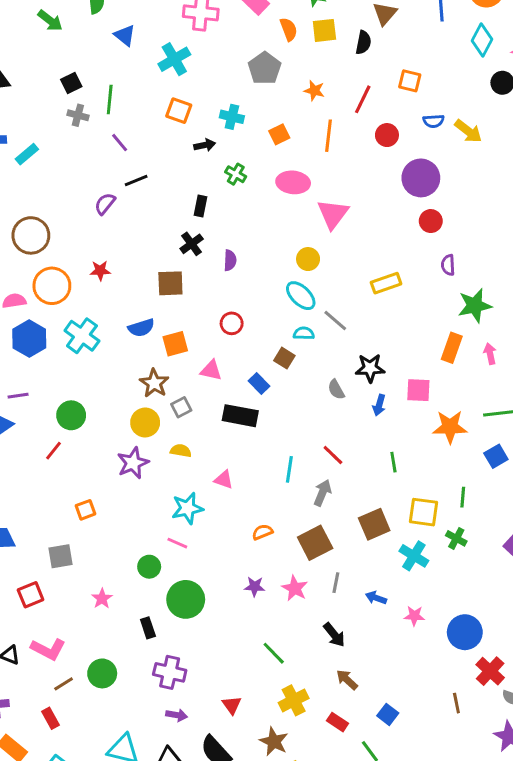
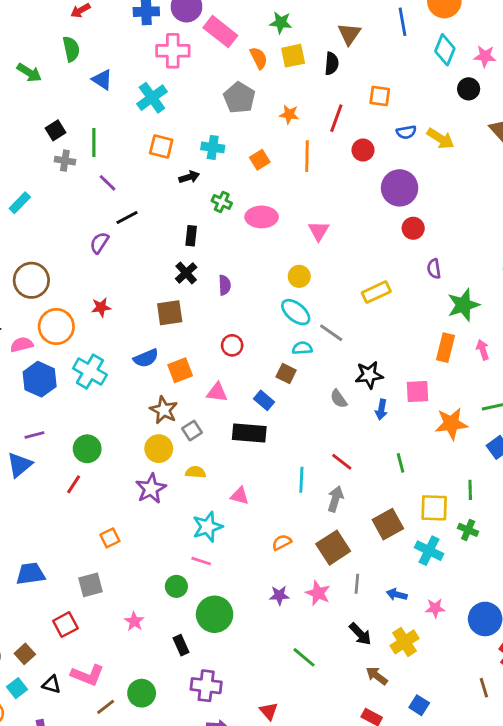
pink ellipse: (293, 182) -> (262, 217), moved
pink triangle: (333, 214) -> (319, 231), size x0.7
yellow cross: (294, 700) -> (405, 642), moved

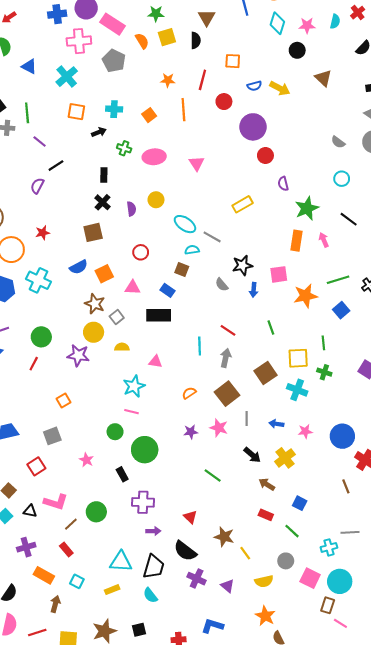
gray pentagon: (239, 98) -> (114, 61), moved
yellow circle: (299, 276) -> (156, 200), moved
purple star: (151, 489) -> (78, 355), moved, turned -30

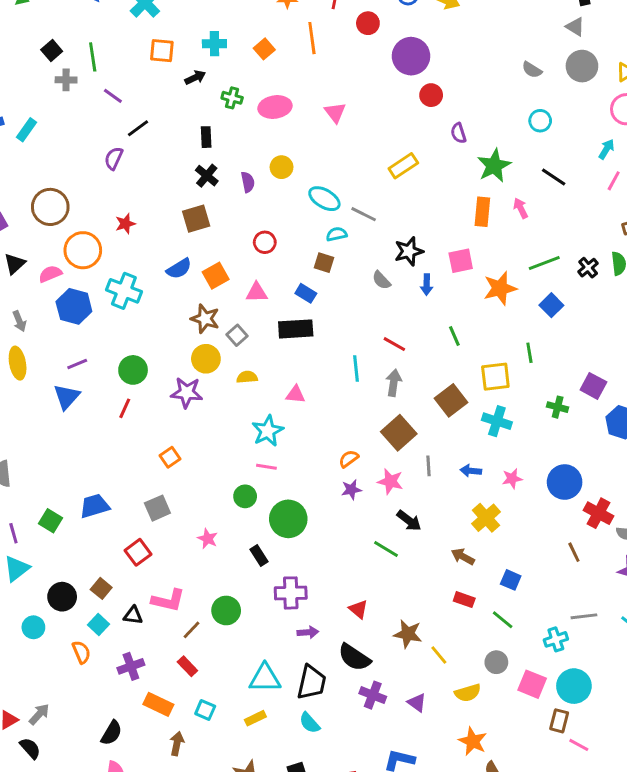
green cross: (324, 372) -> (558, 407), moved
orange semicircle: (189, 393) -> (349, 459), moved
black arrow: (252, 455) -> (409, 521), moved

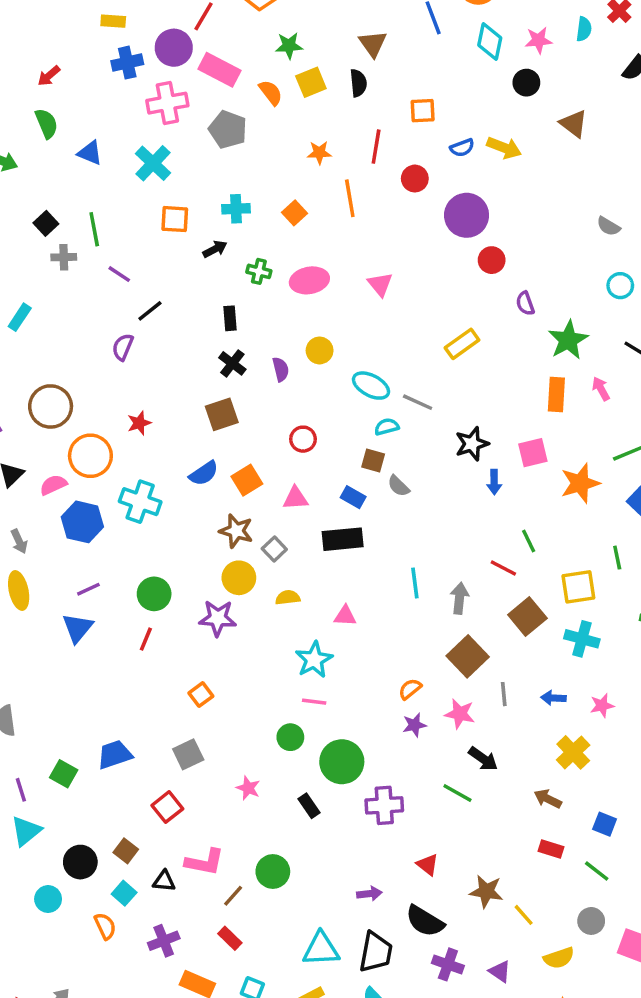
gray semicircle: (381, 280) -> (398, 486), moved
red line: (394, 344) -> (503, 568), moved
purple cross: (291, 593) -> (384, 805), moved

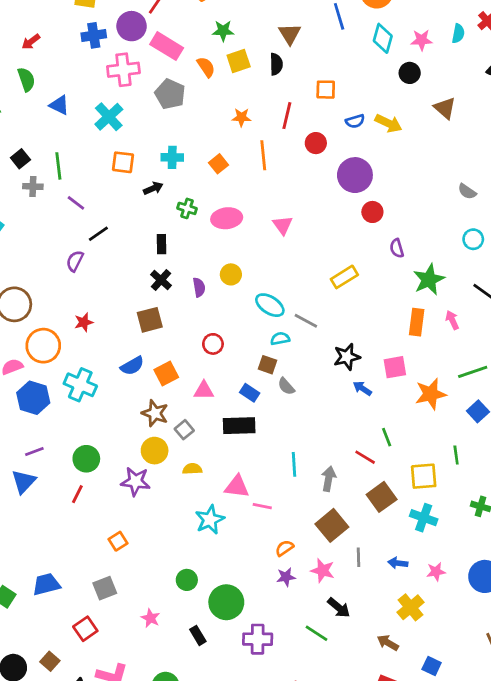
blue arrow: (494, 482) -> (362, 388), turned 120
pink triangle: (345, 616) -> (237, 487), size x1.4
pink line: (314, 702) -> (262, 506), moved

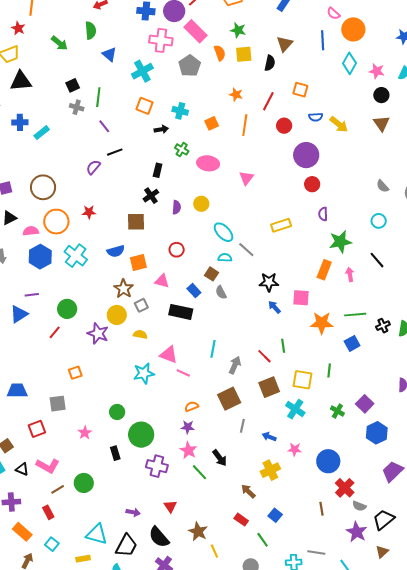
black circle: (410, 73) -> (381, 95), moved
pink star: (323, 571) -> (188, 450), moved

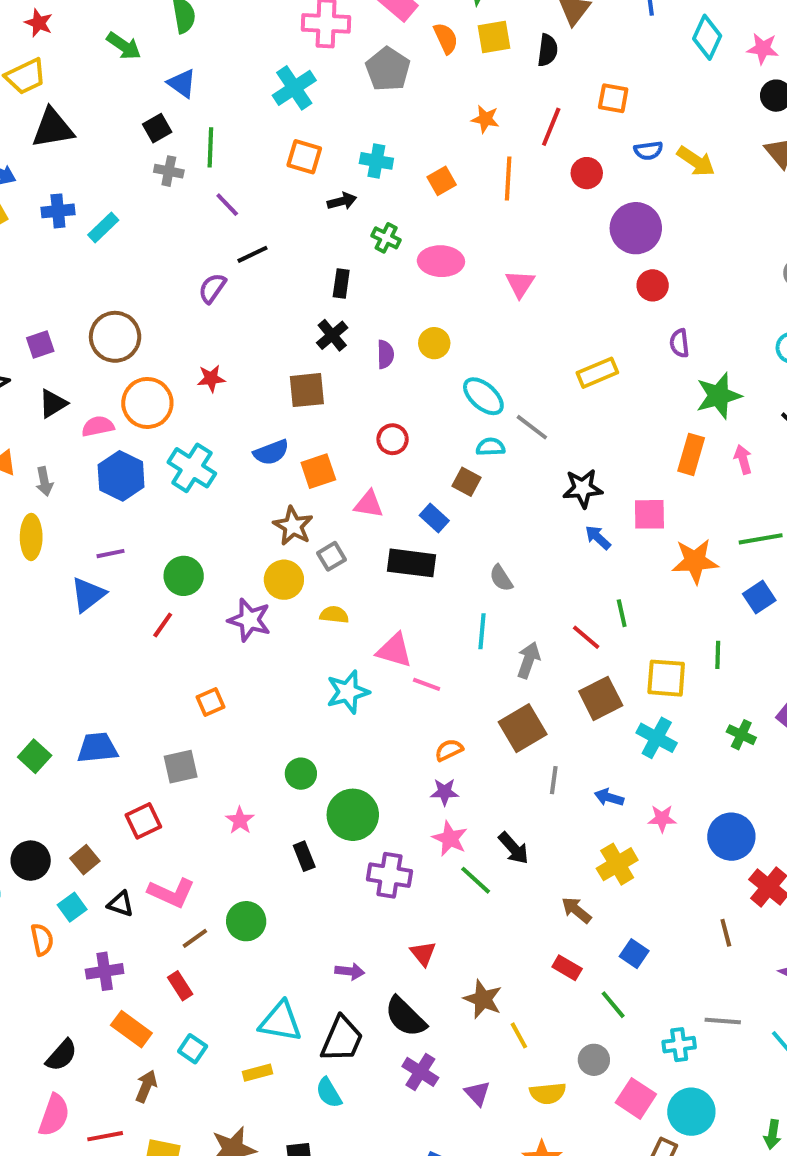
blue triangle: (109, 54) -> (182, 83), moved
gray semicircle: (221, 292) -> (501, 578), moved

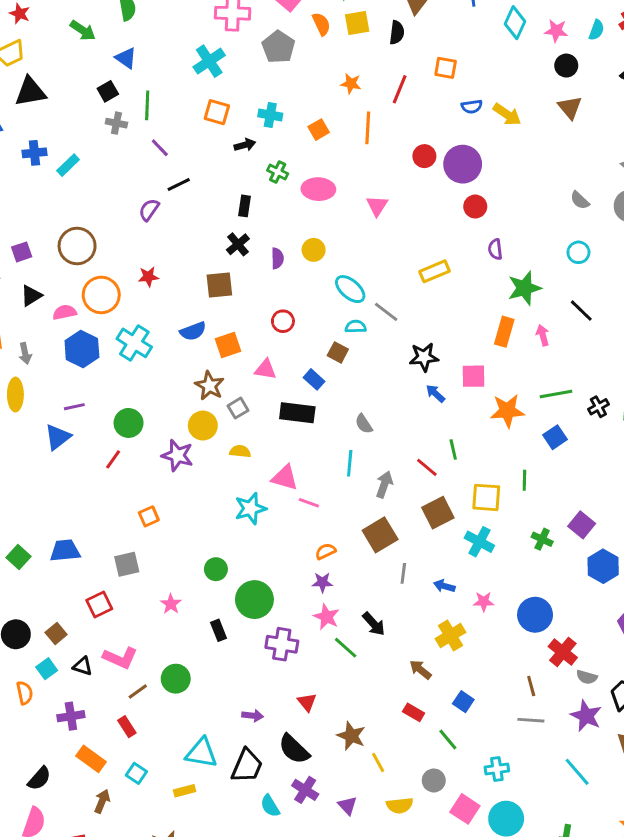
red circle: (587, 173) -> (424, 156), moved
gray line: (723, 1021) -> (531, 720), moved
cyan semicircle: (329, 1093) -> (270, 806), moved

